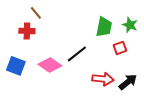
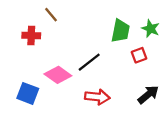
brown line: (36, 13) -> (51, 15), moved
blue square: (16, 66) -> (28, 93), moved
red arrow: (103, 79) -> (97, 97), moved

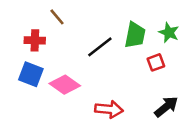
black line: (89, 62) -> (100, 47), moved
blue square: (28, 93) -> (31, 74), moved

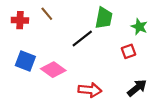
green trapezoid: (135, 35) -> (104, 18), moved
red cross: (35, 40) -> (20, 20), moved

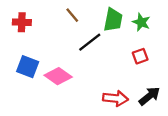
brown line: (47, 14) -> (72, 15), moved
green star: (139, 27) -> (141, 22), moved
red arrow: (90, 90) -> (116, 98), moved

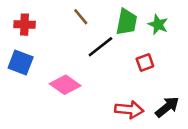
red square: (140, 56) -> (145, 62), moved
blue square: (28, 67) -> (21, 62), moved

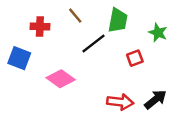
red cross: (25, 25) -> (40, 26), moved
green star: (158, 25) -> (158, 33), moved

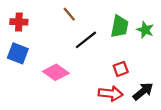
green trapezoid: (118, 20) -> (120, 26), moved
red cross: (40, 26) -> (19, 22), moved
red square: (135, 58) -> (121, 69), moved

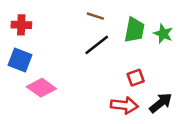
brown line: (69, 14) -> (95, 16), moved, turned -32
pink diamond: (56, 72) -> (41, 88), moved

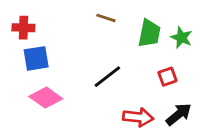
black line: (97, 45) -> (107, 77), moved
blue square: (20, 60) -> (36, 58), moved, turned -30
red square: (136, 78) -> (167, 77), moved

